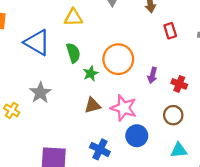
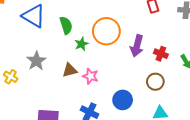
purple arrow: (152, 75) -> (137, 46), size x1.5
brown triangle: (93, 105) -> (70, 70), moved
pink star: (124, 108) -> (90, 76), moved, size x0.7

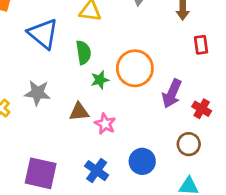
gray star: (36, 61) -> (37, 93), turned 30

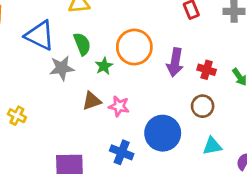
gray star: (37, 93) -> (62, 68), moved
blue circle: (142, 161) -> (163, 133), size x1.4

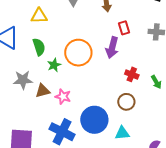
purple arrow: (175, 62) -> (112, 48), moved
gray star: (62, 68) -> (23, 80), moved
cyan triangle: (212, 146) -> (122, 133), moved
blue cross: (122, 152) -> (62, 132), size x1.4

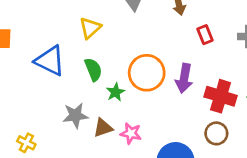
yellow triangle: (39, 16) -> (90, 28), turned -36
purple arrow: (112, 48) -> (184, 78), moved
red cross: (132, 74) -> (221, 96), size x1.6

